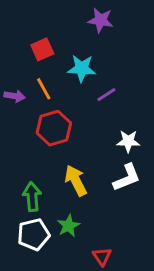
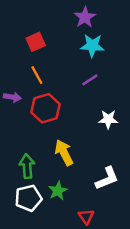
purple star: (101, 20) -> (85, 17), turned 30
cyan star: (82, 68) -> (92, 46), moved
purple arrow: (15, 96) -> (12, 97), moved
white L-shape: (127, 178) -> (107, 178), moved

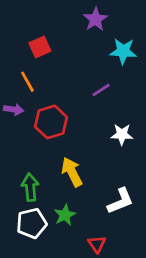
cyan star: (92, 46) -> (123, 51), moved
orange line: (37, 75) -> (27, 82), moved

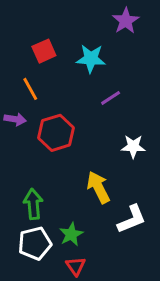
purple star: (95, 19) -> (126, 21), moved
cyan star: (123, 51) -> (91, 59), moved
yellow arrow: (72, 172) -> (98, 187), moved
red triangle: (97, 244) -> (76, 266), moved

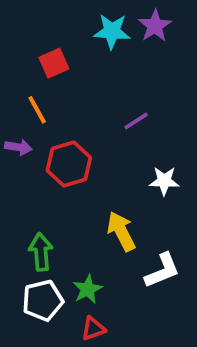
cyan star: (91, 59) -> (112, 31), moved
red triangle: (76, 266) -> (93, 328), turned 45

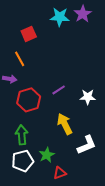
purple line: (136, 121) -> (59, 90), moved
red hexagon: (69, 164) -> (29, 100), moved
red triangle: (93, 328) -> (60, 173), moved

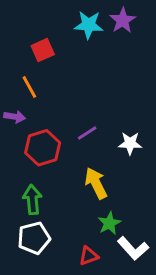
white L-shape: (87, 145) -> (133, 248), moved, turned 70
green star: (47, 155) -> (109, 223), moved

